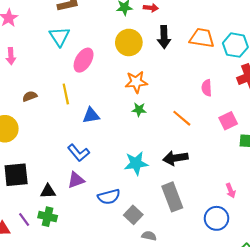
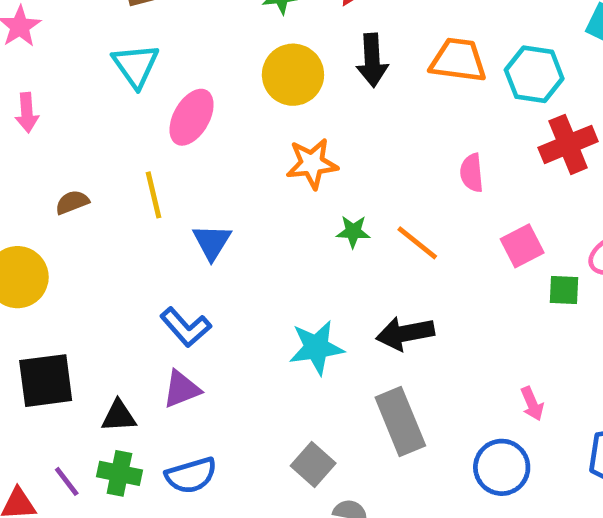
green star: (139, 110) -> (353, 232), moved
blue triangle: (91, 115) -> (212, 242), turned -48
blue semicircle: (109, 197) -> (191, 475), moved

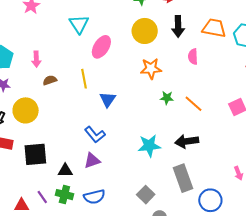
pink arrow: (27, 113) -> (36, 59), moved
pink semicircle: (472, 173) -> (193, 57), moved
blue circle: (502, 467) -> (210, 200), moved

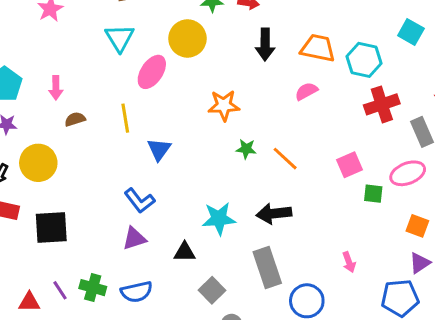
yellow circle: (145, 31) -> (187, 38), moved
pink semicircle: (193, 57) -> (306, 91), moved, turned 63
black triangle: (65, 171) -> (185, 252), moved

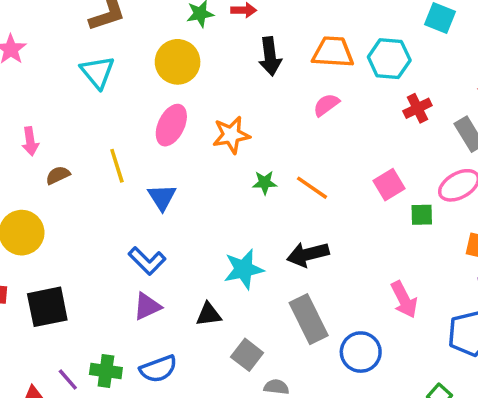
pink ellipse: (152, 72) -> (171, 125), moved
red cross: (382, 104) -> (417, 108), size x0.7
pink arrow: (349, 262) -> (404, 300), size x1.5

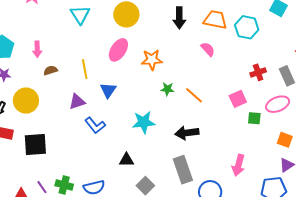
pink semicircle: (326, 105) -> (208, 49), turned 77
red cross: (417, 108) -> (258, 72), moved
cyan star: (244, 269) -> (144, 122), moved
pink arrow: (404, 300) -> (238, 165), turned 35
purple triangle: (147, 306) -> (77, 102), moved

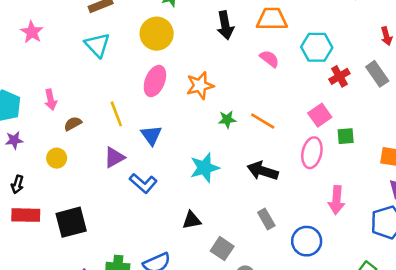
cyan hexagon: (247, 27) -> (317, 47), moved
yellow circle: (26, 101) -> (57, 158), moved, size x0.6
pink ellipse: (278, 104) -> (312, 153), moved, turned -45
black arrow: (187, 133) -> (263, 171), turned 35
gray rectangle: (183, 170) -> (266, 219), size x0.6

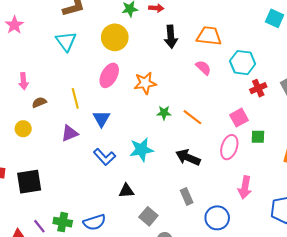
blue L-shape: (143, 183) -> (104, 157), moved

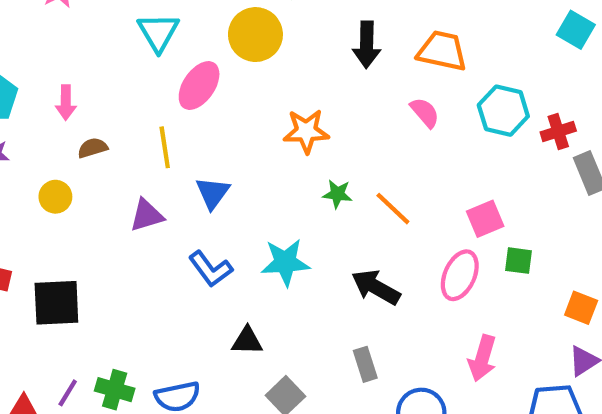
pink ellipse: (109, 75) -> (199, 86), moved
red cross: (258, 88) -> (558, 132), moved
purple line: (39, 226) -> (68, 393), turned 64

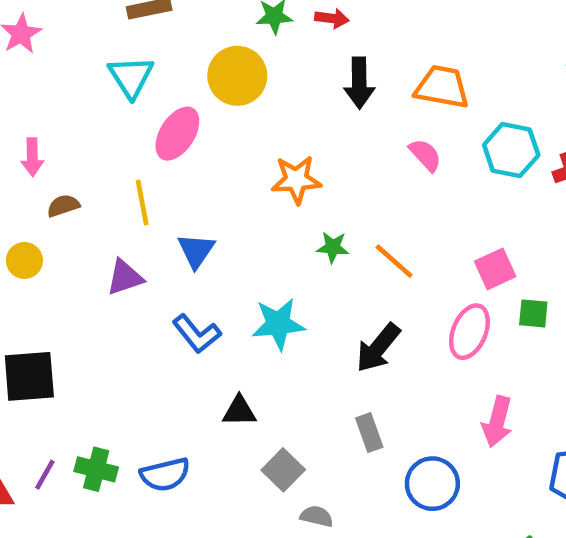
black arrow: (376, 287) -> (378, 348), turned -78

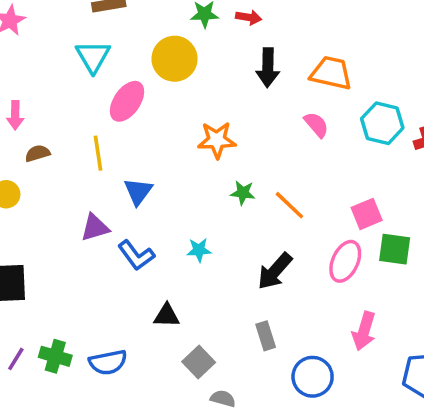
purple triangle: (125, 277) -> (95, 227), moved
green square: (533, 313) -> (395, 249), size x1.4
cyan star: (278, 324) -> (199, 250), size x0.6

